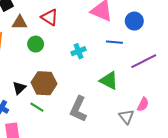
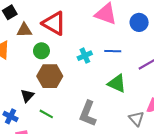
red triangle: (50, 17) -> (54, 23), size x1.4
blue line: (114, 42) -> (113, 51), moved
brown hexagon: (44, 83) -> (50, 76), moved

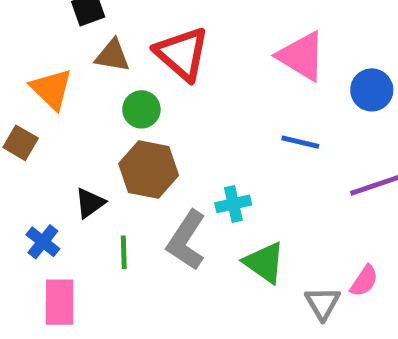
cyan cross: (85, 56) -> (233, 204), moved
green triangle: (117, 83) -> (264, 263), moved
green line: (46, 114) -> (124, 252), turned 48
gray L-shape: (88, 114) -> (186, 240), moved

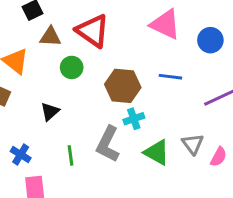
brown hexagon: (149, 169) -> (123, 86), moved
black triangle: (90, 203) -> (50, 111), moved
gray triangle: (323, 303) -> (193, 144), moved

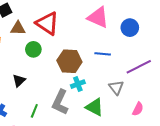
gray triangle: (193, 144) -> (116, 87), moved
green line: (70, 155) -> (34, 111), turned 32

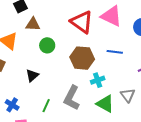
red triangle: (47, 23) -> (82, 22), moved
cyan cross: (78, 84) -> (98, 80), moved
gray triangle: (116, 87) -> (128, 95), moved

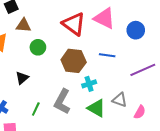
gray triangle: (128, 95) -> (120, 100), turned -35

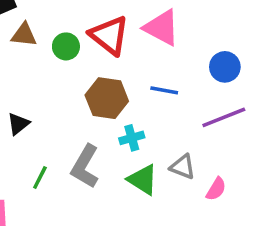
blue circle: (136, 30) -> (225, 67), moved
green circle: (38, 47) -> (66, 46), moved

